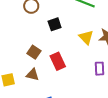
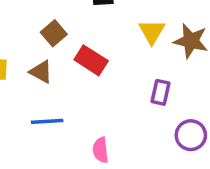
red rectangle: (58, 61) -> (91, 60), turned -48

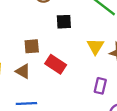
brown square: (54, 33) -> (32, 46), turned 35

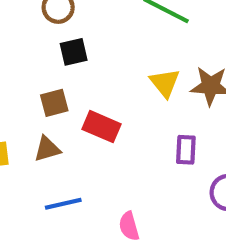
black square: (64, 22) -> (74, 52), moved
brown triangle: (23, 71) -> (47, 149), turned -35

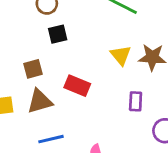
brown square: (54, 103) -> (33, 69), moved
brown triangle: (47, 149) -> (40, 101), size x1.4

